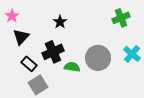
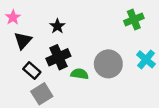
black star: (60, 22) -> (57, 26), moved

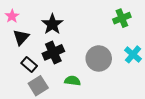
black star: (57, 26) -> (52, 24), size x1.5
green semicircle: (80, 74) -> (72, 81), moved

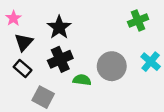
black rectangle: (29, 65) -> (23, 68), moved
green semicircle: (72, 81) -> (82, 80), moved
gray square: (38, 86) -> (43, 97), turned -30

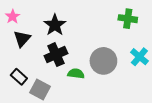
green cross: (138, 20) -> (128, 19), turned 30
black rectangle: (23, 68) -> (19, 77), moved

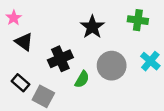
black star: (55, 25) -> (92, 27), moved
black triangle: (22, 39) -> (24, 42), turned -36
green semicircle: (76, 74) -> (82, 79), turned 112

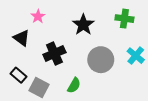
pink star: (14, 18) -> (38, 16), moved
green semicircle: (82, 79) -> (74, 85), moved

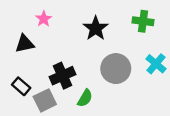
black triangle: (22, 38) -> (25, 44), turned -48
black cross: (54, 53) -> (63, 76), moved
gray square: (39, 87) -> (45, 100), turned 36

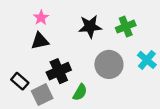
green cross: (143, 21) -> (126, 27), moved, turned -30
black star: (96, 28) -> (90, 27), turned 30
black triangle: (25, 44) -> (40, 41), moved

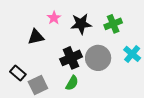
pink star: (41, 18) -> (54, 18), moved
black cross: (59, 71) -> (71, 58), moved

